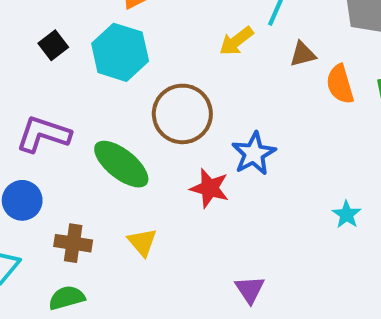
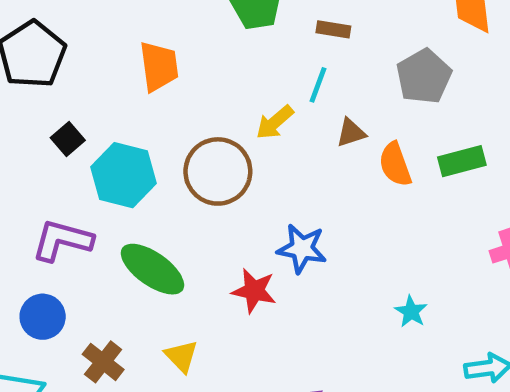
cyan hexagon: (120, 52) -> (124, 175), moved
brown circle: (182, 114) -> (218, 171), moved
blue star: (254, 154) -> (302, 249), turned -30
brown cross: (73, 243) -> (103, 362), turned 33

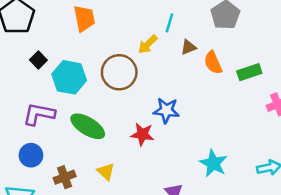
green rectangle: (462, 161) -> (249, 72), moved
cyan star: (411, 312) -> (213, 163), moved, size x1.6
brown cross: (103, 362) -> (65, 177), turned 35

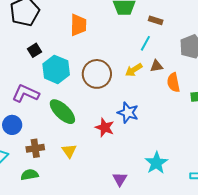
yellow arrow: (148, 44) -> (134, 70), moved

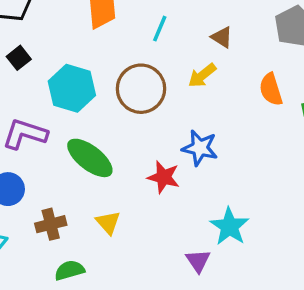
cyan line: (145, 43) -> (160, 29), moved
black square: (34, 50) -> (19, 58), moved
brown triangle: (156, 66) -> (222, 37), moved, turned 48
cyan star: (156, 163) -> (229, 226), moved
green semicircle: (30, 175) -> (70, 270), moved

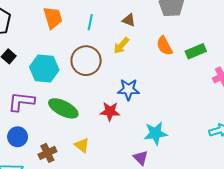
cyan star: (229, 226) -> (156, 133), turned -30

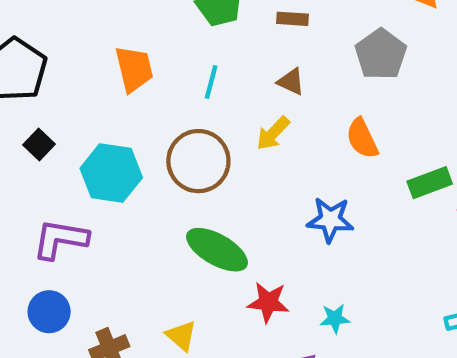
green rectangle: (196, 51) -> (430, 183), moved
blue star: (128, 89) -> (330, 220), moved
green ellipse: (63, 108) -> (217, 250), moved
red star: (110, 111) -> (268, 302), moved
cyan star: (156, 133) -> (335, 319), size x0.6

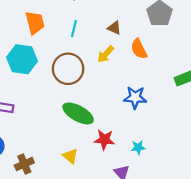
orange semicircle: (362, 138) -> (139, 49), moved
cyan hexagon: (111, 173) -> (22, 59), moved
yellow triangle: (181, 336) -> (70, 156), moved

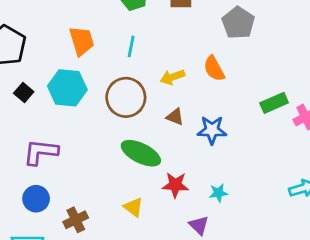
brown triangle: (114, 28) -> (175, 117), moved
yellow arrow: (106, 54) -> (172, 77), turned 30

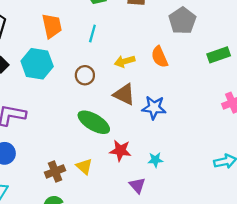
brown circle: (126, 97) -> (85, 75), size x0.6
green rectangle: (274, 103) -> (219, 55), moved
brown triangle: (175, 117) -> (124, 94), size x1.5
brown cross: (76, 220) -> (55, 171), moved

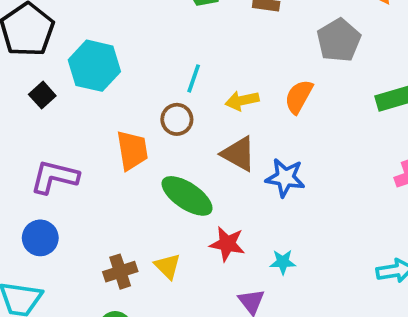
orange trapezoid: (52, 26) -> (132, 150), moved
cyan line: (92, 34) -> (194, 78), moved
orange semicircle: (160, 57) -> (299, 97), turned 50
cyan hexagon: (37, 64) -> (94, 66), moved

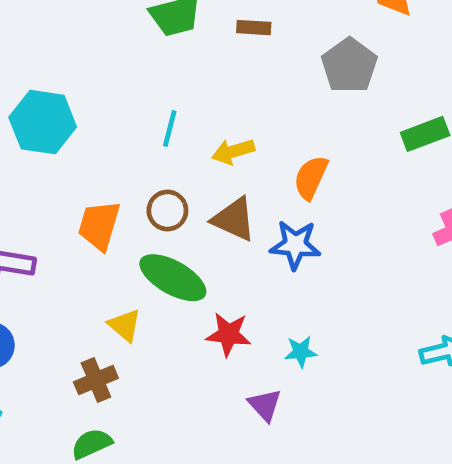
orange semicircle: (299, 97) -> (311, 178), moved
brown circle: (177, 119) -> (167, 210), moved
orange trapezoid: (132, 150) -> (99, 225), turned -150
yellow triangle: (168, 266) -> (125, 325), moved

